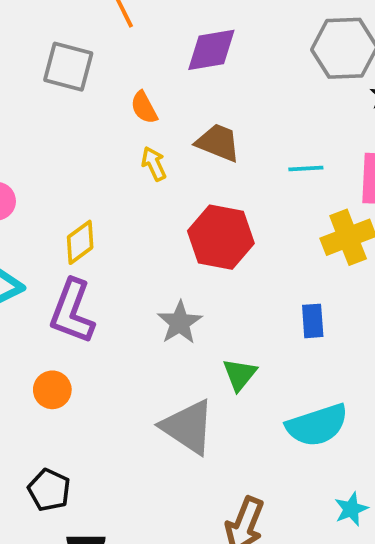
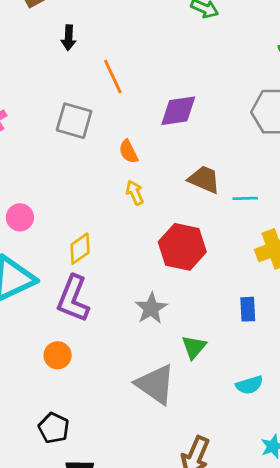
brown trapezoid: (218, 143) -> (204, 179), moved
cyan semicircle: (317, 425) -> (249, 385), size x0.6

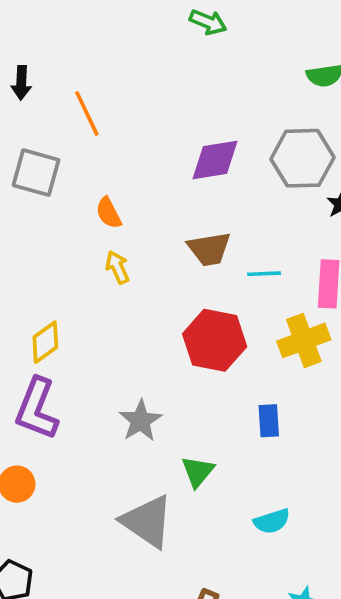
black arrow: (69, 38) -> (21, 83), moved
purple diamond: (178, 111) -> (215, 160), moved
brown trapezoid: (204, 179) -> (209, 249), turned 148
red hexagon: (182, 247) -> (215, 340), moved

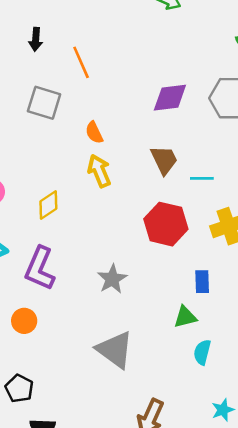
brown trapezoid: (209, 249) -> (164, 160), turned -108
yellow arrow: (117, 267) -> (99, 171), size x1.4
yellow diamond: (45, 342) -> (48, 205), moved
green triangle: (198, 472) -> (185, 317), moved, turned 35
cyan semicircle: (272, 521) -> (202, 352), turned 120

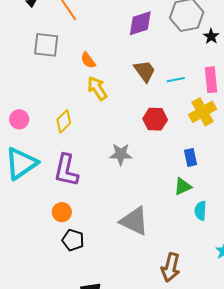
red hexagon: (166, 224) -> (155, 119), size x0.7
gray star: (112, 279) -> (121, 154), moved, turned -30
black pentagon: (19, 388) -> (73, 240), moved

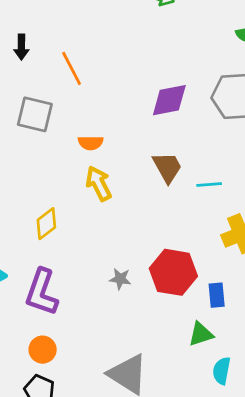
orange semicircle: (88, 60) -> (91, 143), turned -60
red hexagon: (155, 119) -> (173, 272), moved, size x1.4
gray star: (121, 154) -> (120, 279), size x0.7
orange circle: (62, 212) -> (43, 350), moved

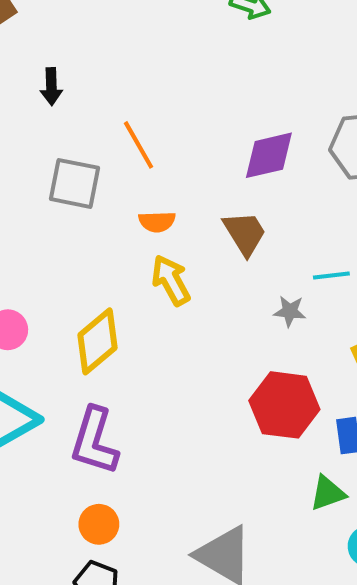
orange line: (72, 68) -> (138, 145), moved
brown trapezoid: (167, 167) -> (245, 233), moved
yellow diamond: (46, 224) -> (98, 341), size x1.4
gray star: (120, 279) -> (290, 311), moved

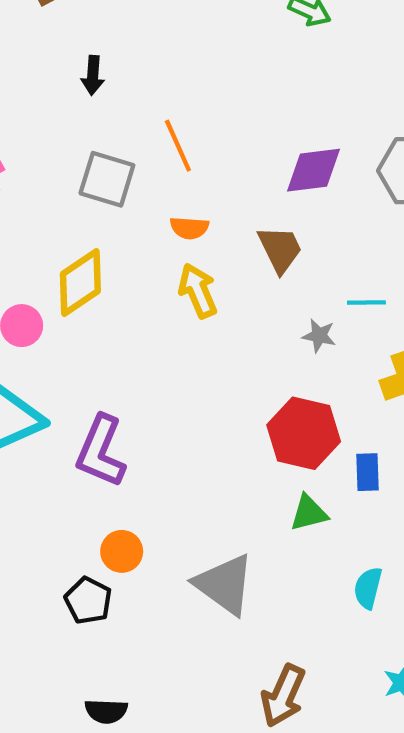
yellow diamond: (98, 341) -> (80, 283), moved
green triangle: (328, 493) -> (309, 513), moved
orange circle: (99, 524) -> (122, 551), moved

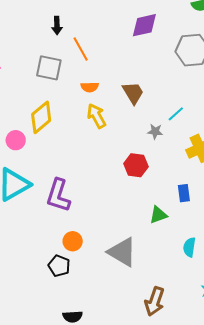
black arrow: (93, 75) -> (57, 26), moved
purple diamond: (314, 170) -> (144, 25), moved
cyan line: (366, 303) -> (176, 114), turned -36
red hexagon: (304, 433) -> (136, 165), moved, size x0.7

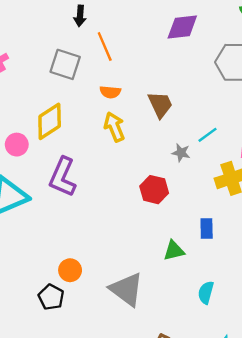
purple L-shape: (58, 195) -> (63, 177), moved

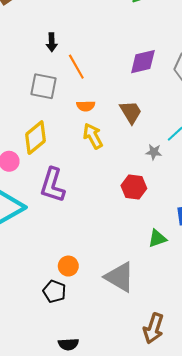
purple diamond: (182, 27) -> (143, 62), moved

